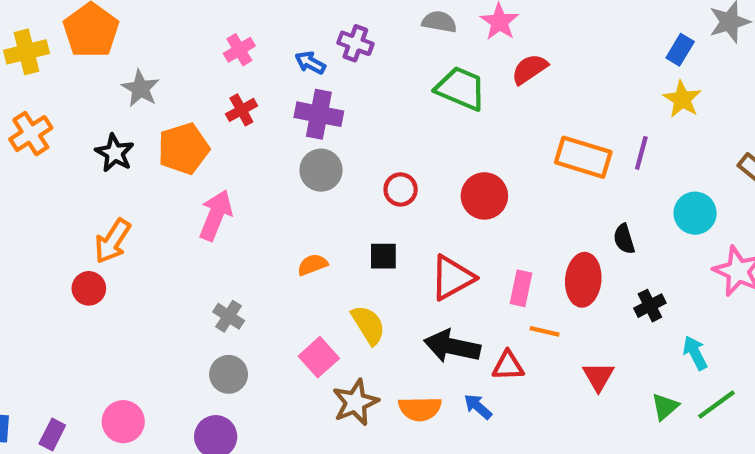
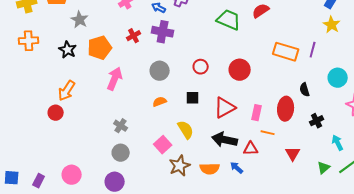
red cross: (241, 110) -> (134, 36), moved
orange cross: (31, 134) -> (29, 41), turned 30
gray circle: (321, 170) -> (160, 71), moved

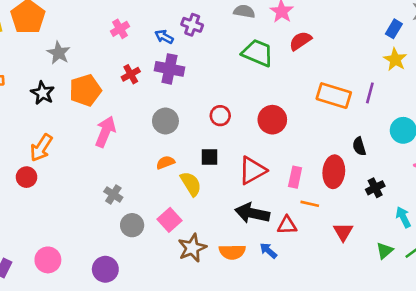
yellow semicircle: (186, 130) -> (191, 184), moved
gray circle: (121, 153) -> (132, 225), moved

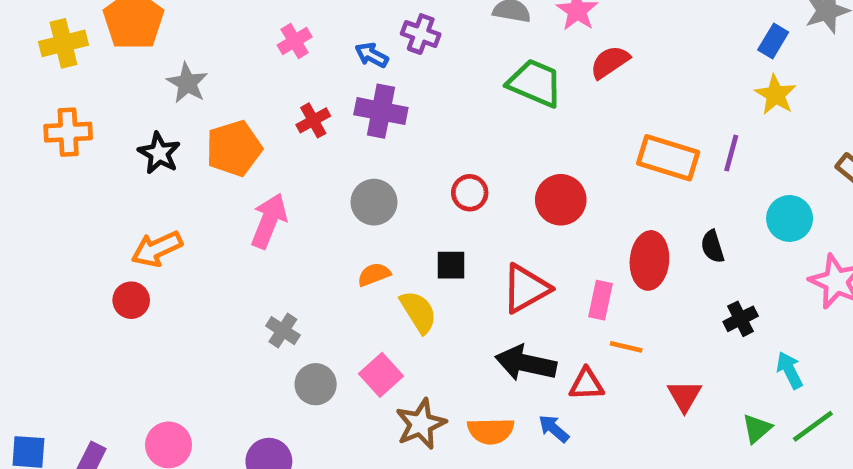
orange arrow: (41, 148) -> (157, 249), turned 32
red ellipse: (334, 172) -> (649, 260), moved

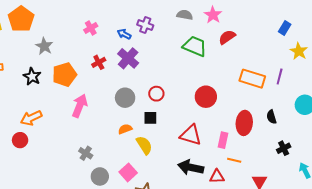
blue rectangle: (773, 41) -> (285, 28), moved
purple cross: (381, 111) -> (128, 58), turned 30
red circle: (470, 193) -> (156, 94), moved
black square: (451, 265) -> (150, 118), moved
red triangle: (526, 289) -> (191, 135), turned 45

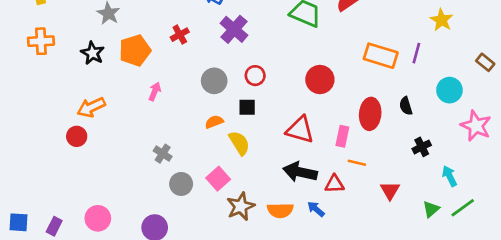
purple cross: (128, 58) -> (234, 29), moved
pink arrow: (80, 106) -> (155, 91), size x0.6

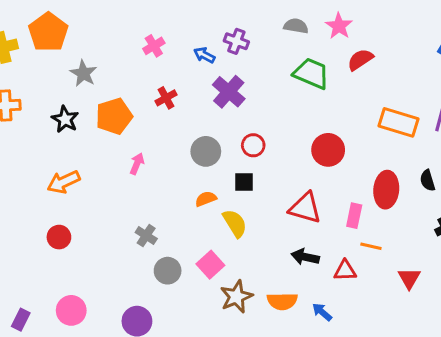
red circle: (77, 136) -> (59, 237), moved
black arrow: (300, 172) -> (305, 257), size x0.7
blue arrow: (316, 209) -> (322, 312), moved

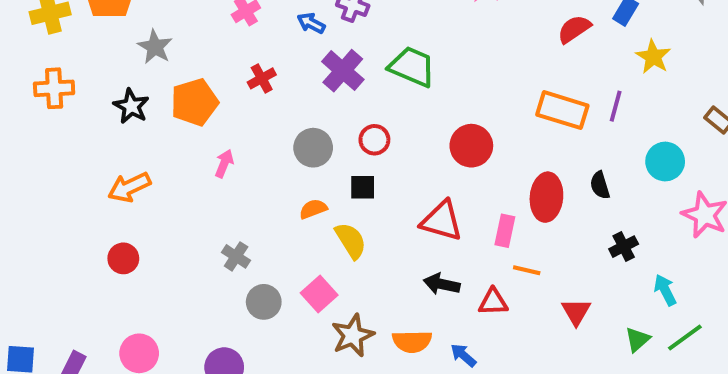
red semicircle: (360, 60) -> (574, 29), moved
green trapezoid: (311, 73) -> (412, 67), moved

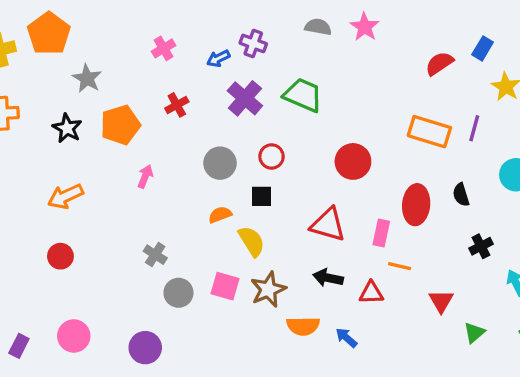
blue arrow: (311, 23) -> (218, 58), turned -55
pink square: (319, 294) -> (225, 286), turned -32
brown star: (353, 336) -> (268, 289), moved
green triangle: (637, 339) -> (474, 333), moved

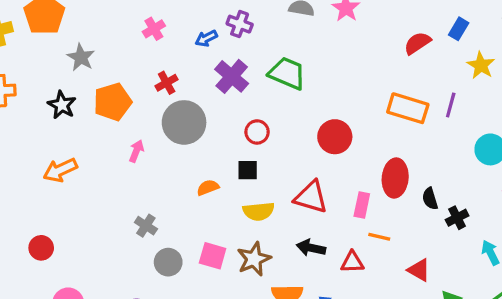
gray circle: (220, 163) -> (184, 122), moved, size x1.4
black semicircle: (461, 195) -> (430, 199), moved
yellow semicircle: (252, 241) -> (259, 211), moved, turned 116
red circle: (60, 256) -> (41, 248), moved
red triangle: (441, 301) -> (419, 270), turned -30

